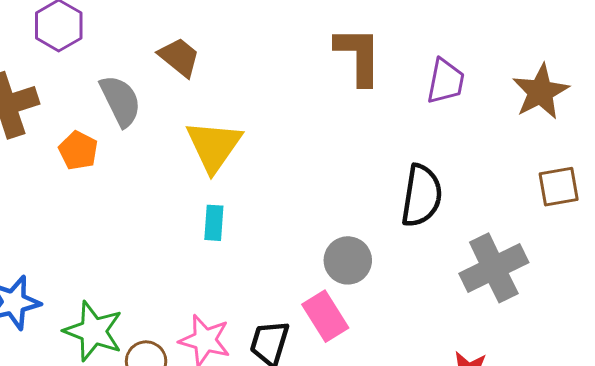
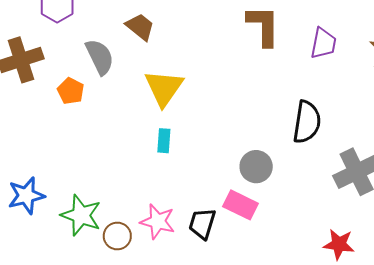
pink rectangle: (325, 316) -> (241, 205), turned -32

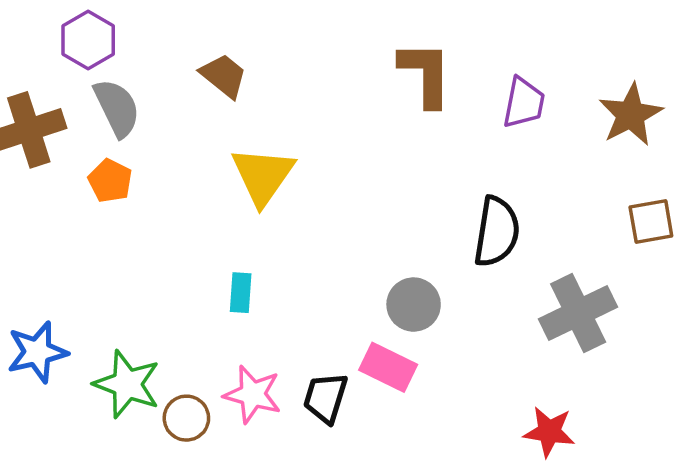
gray semicircle: (100, 57) -> (117, 108), moved
cyan rectangle: (164, 141) -> (241, 293), moved

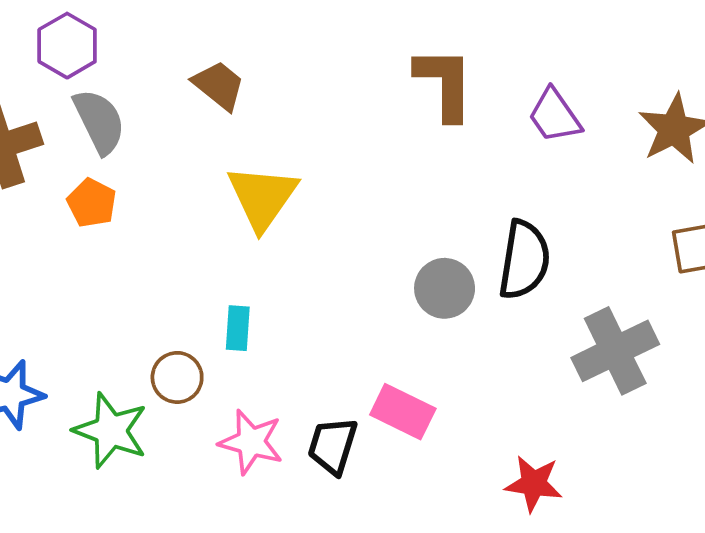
purple trapezoid: (524, 103) -> (555, 116), turned 134
gray circle: (414, 305) -> (445, 288), moved
brown circle: (186, 418) -> (177, 377), moved
red star: (549, 432) -> (534, 484), moved

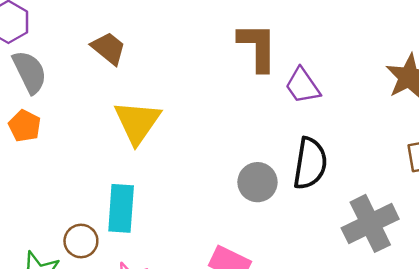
purple trapezoid: (555, 116) -> (303, 86), moved
cyan rectangle: (238, 328) -> (121, 208), size x1.6

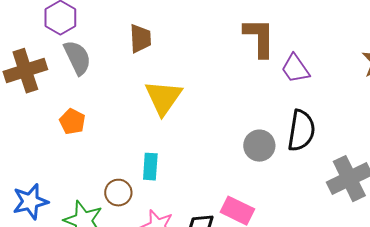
brown trapezoid: (109, 48) -> (140, 39), turned 48
orange pentagon: (25, 126) -> (72, 122), moved
cyan rectangle: (121, 208) -> (150, 167), size x0.7

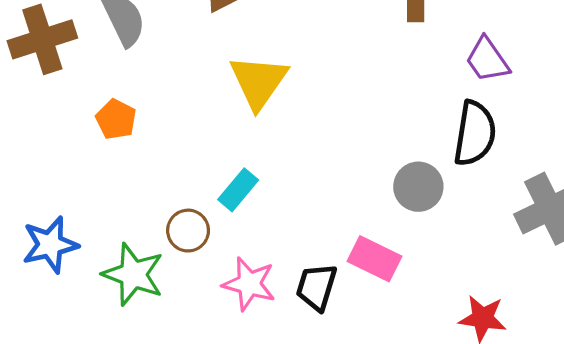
purple trapezoid: (295, 69) -> (487, 60), moved
gray circle: (259, 146) -> (418, 187), moved
cyan rectangle: (150, 167) -> (238, 190), turned 36

